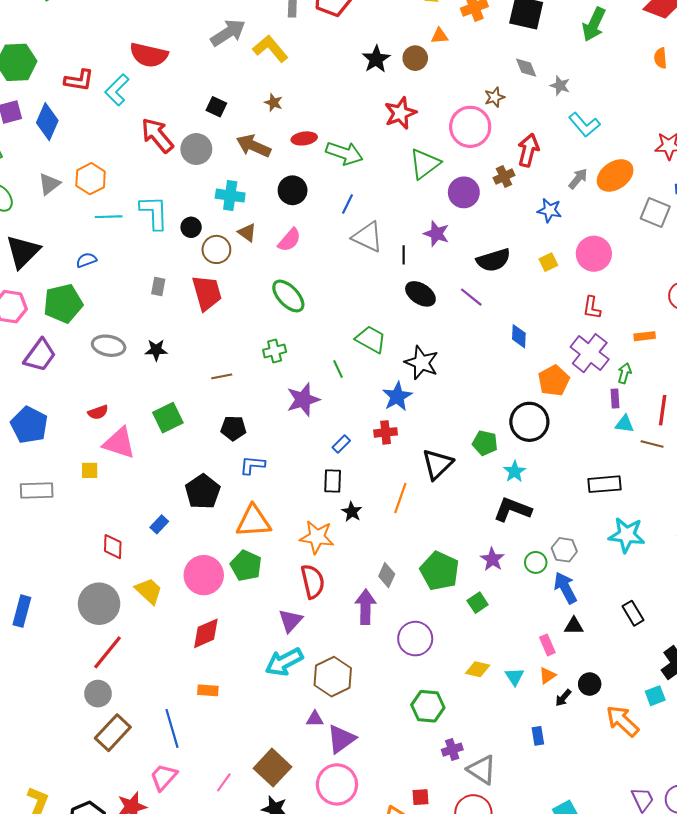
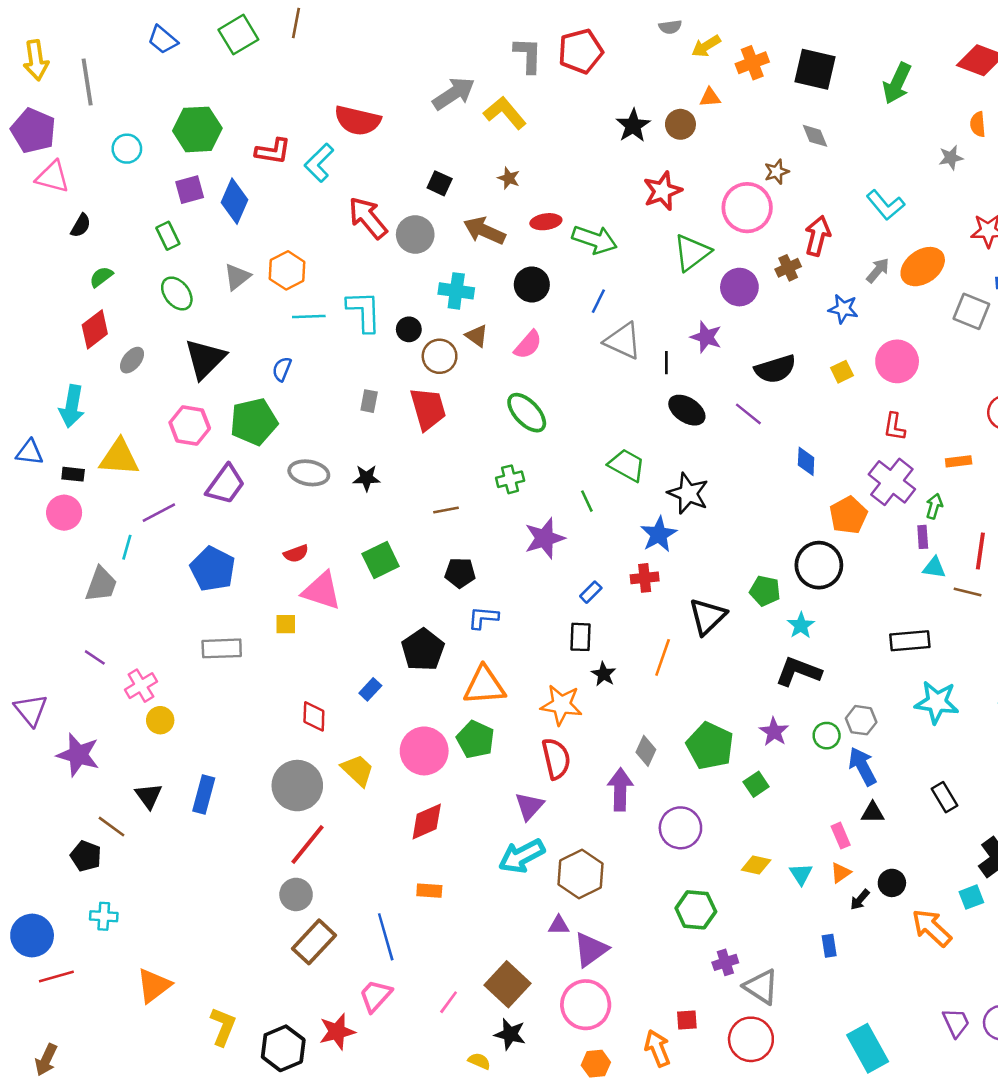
gray star: (560, 86) -> (951, 158), moved, turned -30
blue semicircle: (86, 260) -> (282, 369), turned -48

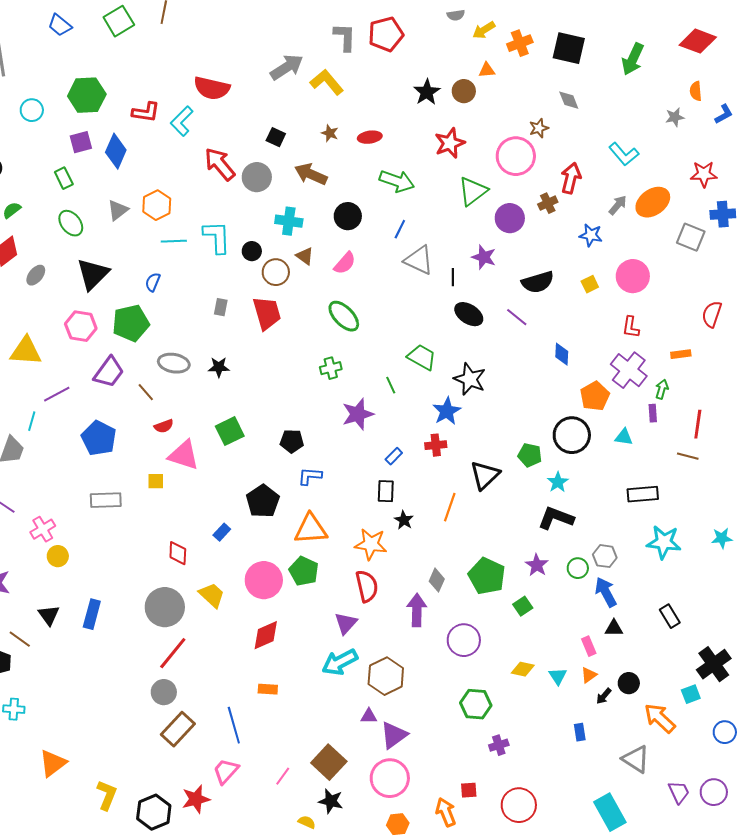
red ellipse: (546, 222) -> (370, 137), moved
brown line: (446, 510) -> (146, 392), moved, turned 60
cyan triangle: (934, 568) -> (624, 437), moved
gray triangle: (761, 987) -> (636, 759), moved

